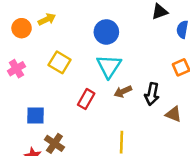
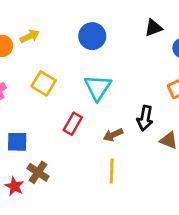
blue circle: (106, 32) -> (92, 36), moved
brown arrow: (123, 91) -> (113, 135), moved

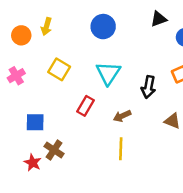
yellow arrow: (30, 36) -> (46, 27), turned 132
black arrow: (145, 118) -> (149, 87), moved

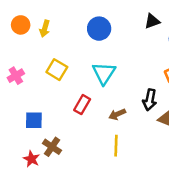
orange circle: (21, 35) -> (21, 25), moved
black arrow: (149, 87) -> (150, 100), moved

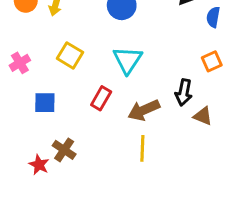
brown arrow: (117, 114) -> (144, 110), size x1.5
blue square: (34, 120) -> (45, 103), moved

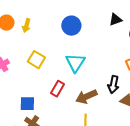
blue square: (45, 103) -> (27, 104), moved

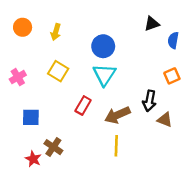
yellow arrow: (26, 26) -> (56, 32), moved
blue circle: (71, 26) -> (103, 46), moved
blue square: (27, 104) -> (31, 117), moved

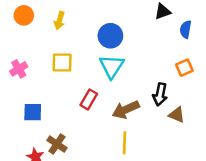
yellow square: (58, 71) -> (62, 62), turned -30

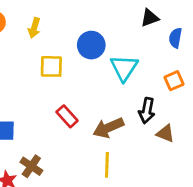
yellow square: (62, 62) -> (51, 66), moved
cyan triangle: (112, 66) -> (124, 68), moved
red rectangle: (89, 99) -> (67, 116), turned -72

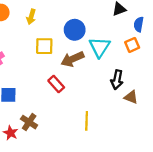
orange square: (174, 81) -> (132, 45), moved
brown arrow: (108, 128) -> (72, 59), moved

